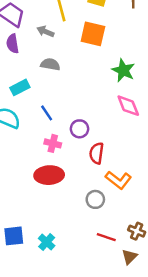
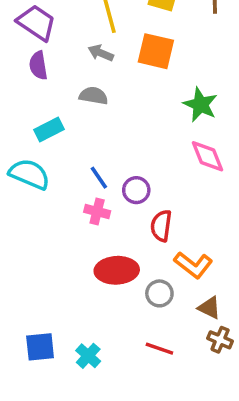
gray arrow: (45, 31) -> (101, 53), moved
blue line: (47, 113) -> (99, 178), moved
red ellipse: (49, 175) -> (117, 270), moved
red line: (106, 237) -> (159, 349), moved
brown triangle: (129, 257) -> (209, 308), moved, turned -49

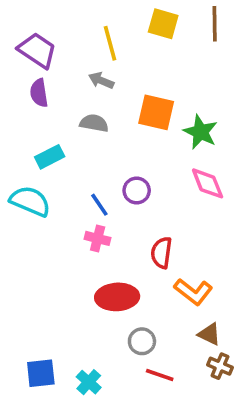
orange square: (156, 51) -> (156, 112), moved
purple circle: (136, 190) -> (137, 191), moved
gray circle: (159, 293) -> (142, 341), moved

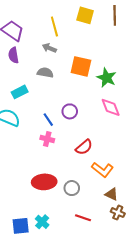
red semicircle: (161, 253) -> (84, 147), turned -138
red ellipse: (117, 297) -> (44, 182), moved
gray circle: (142, 341) -> (72, 188), moved
blue square: (41, 373) -> (21, 226), moved

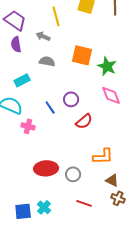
gray arrow: (49, 48) -> (43, 36), moved
pink cross: (47, 139) -> (28, 126), moved
red semicircle: (84, 147) -> (84, 121), moved
orange L-shape: (102, 170) -> (103, 156), turned -40

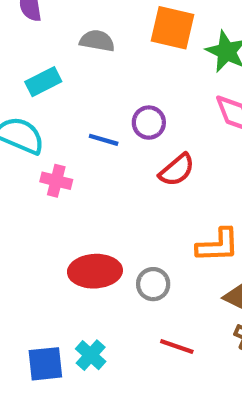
blue line: (50, 107) -> (104, 140), turned -40

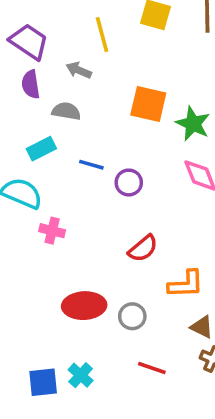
gray semicircle: (97, 41) -> (66, 111), moved
blue line: (104, 140) -> (91, 165), moved
red semicircle: (177, 170) -> (143, 249), moved

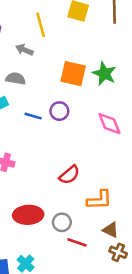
green star: (193, 124) -> (104, 74), moved
purple circle: (129, 183) -> (59, 111), moved
red line: (152, 368) -> (77, 242), moved

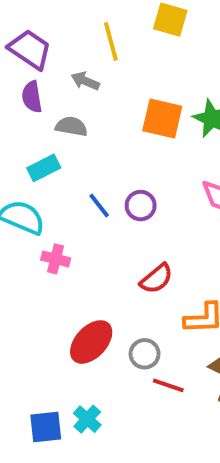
purple circle: (59, 111) -> (141, 206), moved
blue line: (33, 116) -> (99, 206), moved, turned 36
red ellipse: (28, 215) -> (91, 342), turned -44

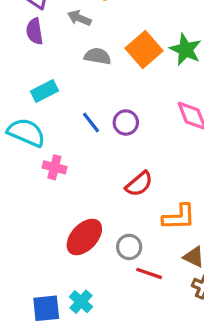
orange square: (162, 119) -> (144, 50), turned 36
gray semicircle: (71, 126) -> (98, 56), moved

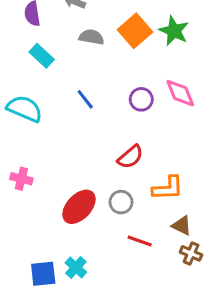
cyan rectangle: (45, 91) -> (42, 56), moved, turned 70
purple circle: (126, 123) -> (141, 99), moved
pink cross: (54, 167) -> (21, 179), moved
gray circle: (129, 247) -> (121, 202), moved

